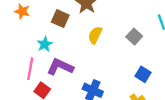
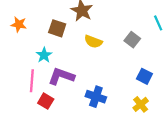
yellow semicircle: (95, 35) -> (93, 42), turned -90

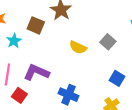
yellow semicircle: (93, 42) -> (78, 47), moved
cyan star: (44, 55) -> (14, 41), moved

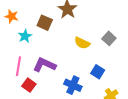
blue square: (117, 78) -> (98, 72), moved

